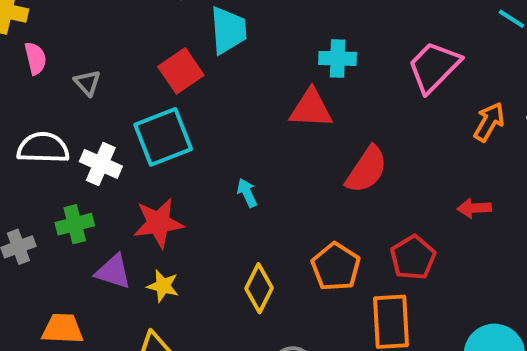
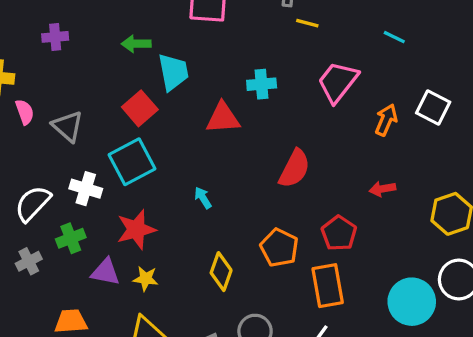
gray triangle: (87, 83) -> (68, 126), size x1.5
red triangle: (311, 109) -> (223, 118), moved
white semicircle: (43, 148) -> (33, 204), moved, turned -42

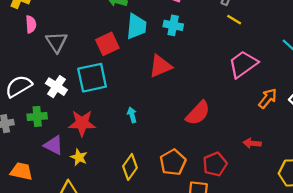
cyan cross: (262, 84) -> (173, 25), moved
red triangle: (223, 118) -> (160, 66), turned -35

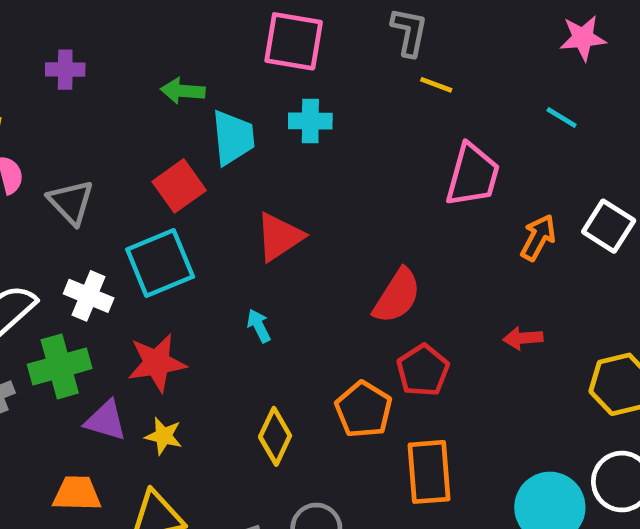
pink trapezoid: (243, 64) -> (473, 175), turned 152
red triangle: (160, 66) -> (279, 237), moved
green cross: (37, 116) -> (60, 366), size x1.4
red pentagon: (215, 164) -> (423, 370), moved
orange trapezoid: (21, 171) -> (77, 494), moved

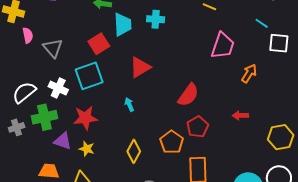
white square: (609, 226) -> (279, 43), moved, turned -30

